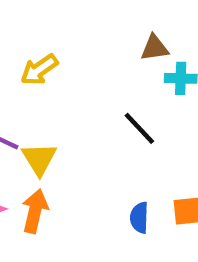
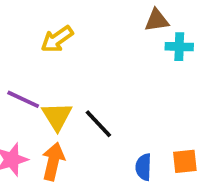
black line: (139, 128) -> (98, 124), moved

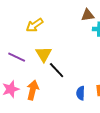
yellow triangle: (57, 116) -> (44, 54), moved

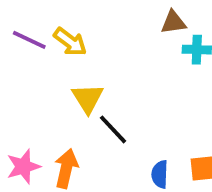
yellow arrow: (35, 25) -> (70, 42), turned -108
purple line: (17, 57) -> (29, 40), moved

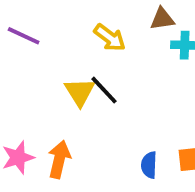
yellow arrow: (70, 42) -> (110, 38), moved
black line: (113, 129) -> (104, 90), moved

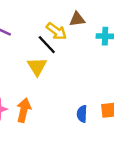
brown triangle: (162, 19) -> (77, 19), moved
black line: (104, 90) -> (47, 45), moved

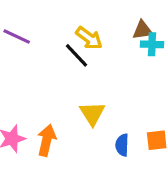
brown triangle: (77, 19) -> (143, 30), moved
yellow triangle: (37, 67) -> (92, 114), moved

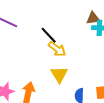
yellow arrow: (89, 38) -> (57, 49), moved

